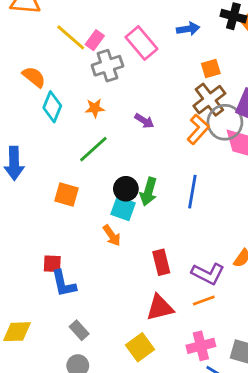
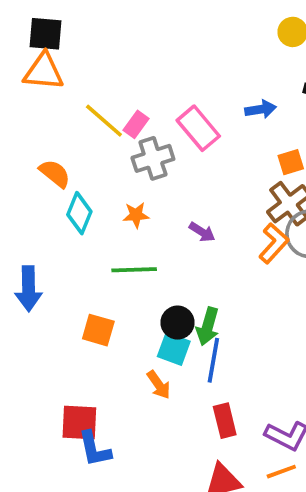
green line: (93, 149) -> (134, 270), turned 40
blue line: (192, 192) -> (213, 360), moved
red square: (52, 264) -> (79, 423), size x1.5

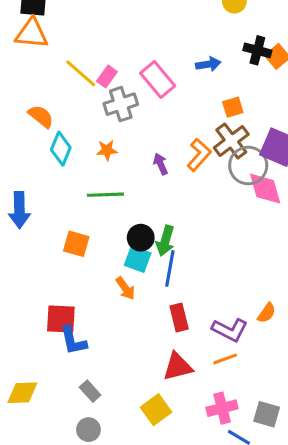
purple arrow: (202, 232) -> (161, 164), turned -145
orange L-shape: (274, 243) -> (199, 155), moved

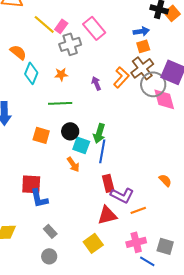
blue arrow: (208, 64) -> (141, 31), moved
black circle: (141, 238) -> (70, 131), moved
orange semicircle: (267, 313) -> (165, 180), turned -80
purple L-shape: (230, 330) -> (122, 195), moved

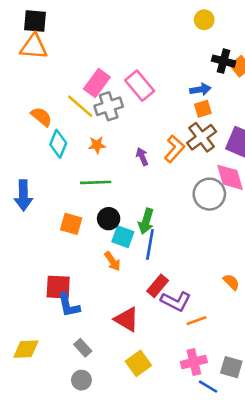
yellow line: (44, 24) -> (80, 106), moved
pink rectangle: (61, 26) -> (97, 83), size x1.5
gray circle: (153, 84) -> (209, 194), moved
red rectangle: (108, 183) -> (158, 286), turned 54
red triangle: (107, 215) -> (127, 319), moved, turned 45

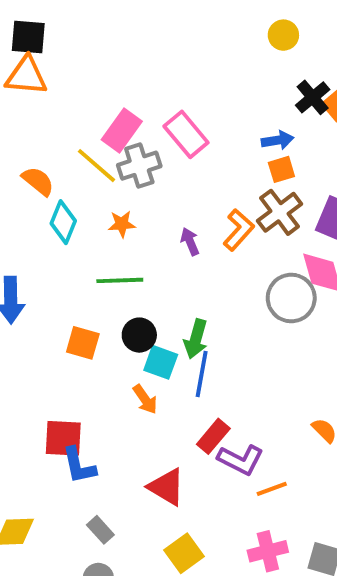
black cross: (224, 61) -> (313, 97), turned 35

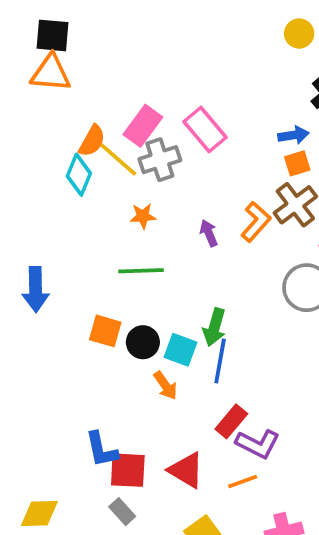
orange semicircle: (38, 181) -> (92, 141), moved, turned 80
cyan diamond: (63, 222) -> (79, 175), moved
black circle: (139, 335) -> (143, 342), moved
red square: (63, 438) -> (128, 470), moved
orange line: (272, 489) -> (243, 481), moved

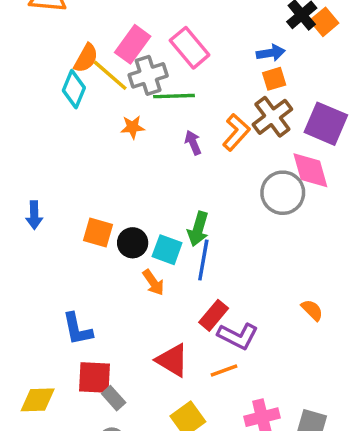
green line: (141, 271) -> (174, 96), moved
blue arrow: (36, 290) -> (34, 215), moved, size x0.7
blue L-shape: (101, 449) -> (77, 329), moved
red square: (128, 470) -> (95, 377), moved

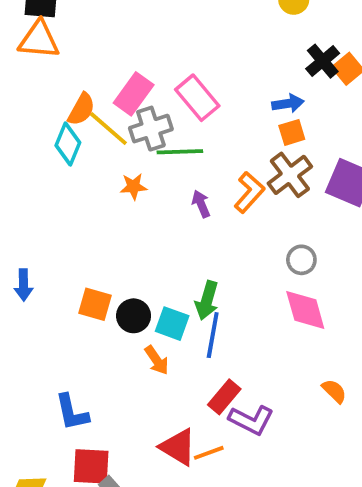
pink diamond: (310, 170) -> (305, 310), moved
gray circle: (283, 193) -> (301, 260), size x0.6
orange line: (224, 371) -> (209, 453), moved

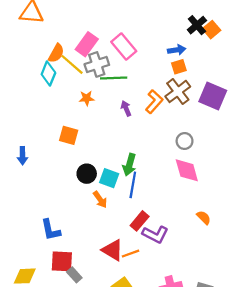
orange square: (95, 304) -> (69, 135), moved

